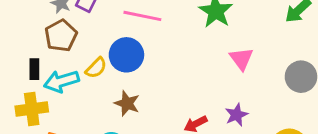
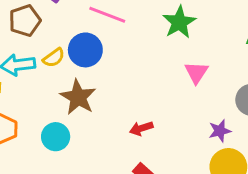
brown star: (127, 103) -> (78, 97), size x1.4
purple star: (236, 115) -> (220, 131), moved

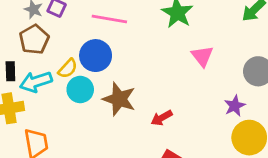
brown star: (78, 97) -> (119, 99), moved
cyan circle: (56, 137) -> (80, 90), moved

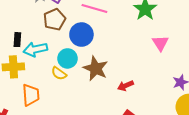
brown pentagon: (34, 39) -> (55, 19), moved
yellow semicircle: (68, 69) -> (59, 73), moved, turned 77

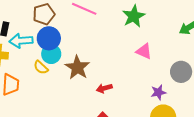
blue circle: (81, 35) -> (49, 38), moved
pink triangle: (160, 43) -> (144, 51), turned -42

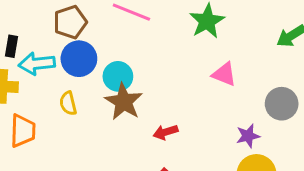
cyan circle: (51, 54) -> (118, 76), moved
yellow semicircle: (41, 67) -> (68, 103), turned 35

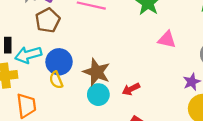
blue circle: (79, 59) -> (59, 62), moved
cyan circle: (118, 76) -> (98, 95), moved

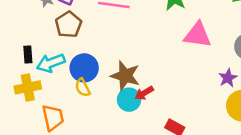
pink triangle: (167, 40) -> (198, 35), size x1.4
red arrow: (131, 89) -> (144, 93), moved

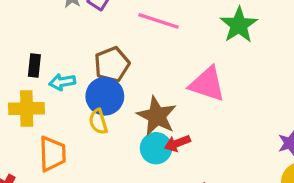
brown pentagon: (68, 25) -> (112, 64), moved
pink triangle: (198, 35) -> (207, 84), moved
cyan arrow: (51, 63) -> (62, 82), size x0.7

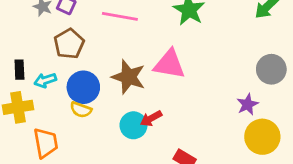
brown pentagon: (112, 64) -> (69, 44), moved
brown star: (157, 116) -> (129, 77), moved
yellow semicircle: (98, 122) -> (81, 110), turned -45

